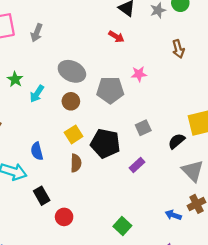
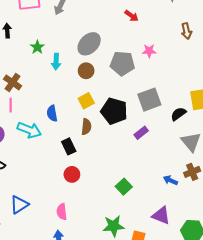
gray ellipse: (72, 71) -> (89, 44), turned -75
cyan arrow: (37, 94) -> (56, 62), turned -35
gray square: (143, 128) -> (149, 100), size x1.6
black rectangle: (42, 196) -> (69, 146), moved

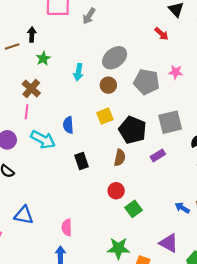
green star: (37, 47) -> (43, 59), moved
brown semicircle: (86, 127) -> (120, 158), moved
red circle: (72, 174) -> (116, 191), moved
blue triangle: (19, 205) -> (24, 215), turned 36

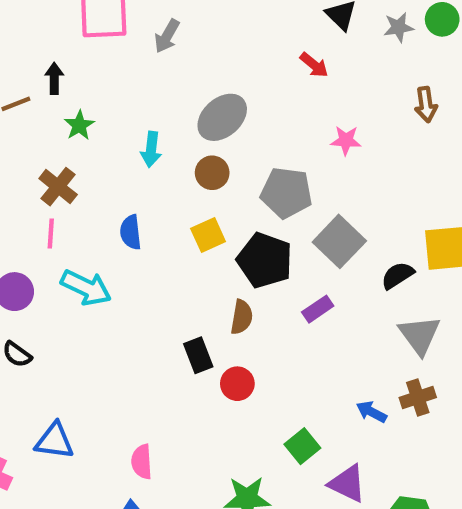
gray pentagon: (146, 82) -> (286, 193), moved
gray square: (170, 122) -> (339, 241), turned -30
blue semicircle: (68, 125) -> (131, 232), moved
black rectangle: (82, 161) -> (198, 355), moved
green square: (134, 209) -> (302, 446), moved

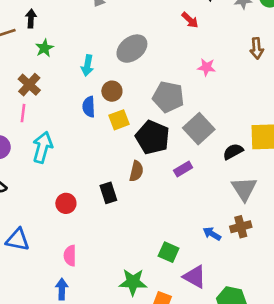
brown circle: (212, 173) -> (112, 91), moved
blue semicircle: (131, 232) -> (89, 107), moved
cyan arrow: (86, 288) -> (43, 147), turned -104
red circle: (237, 384) -> (66, 203), moved
green square: (302, 446) -> (169, 252), turned -30

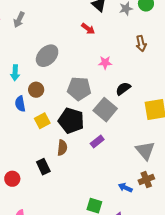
yellow square: (119, 120) -> (42, 121), moved
black semicircle: (233, 152) -> (123, 89), moved

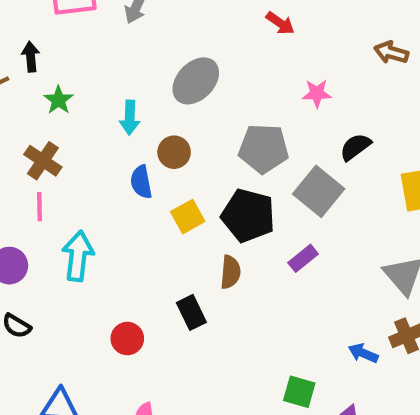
brown arrow: (141, 44) -> (391, 52), turned 119

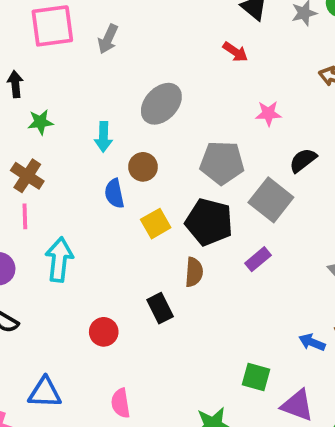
green star: (59, 100) -> (40, 122), turned 30

